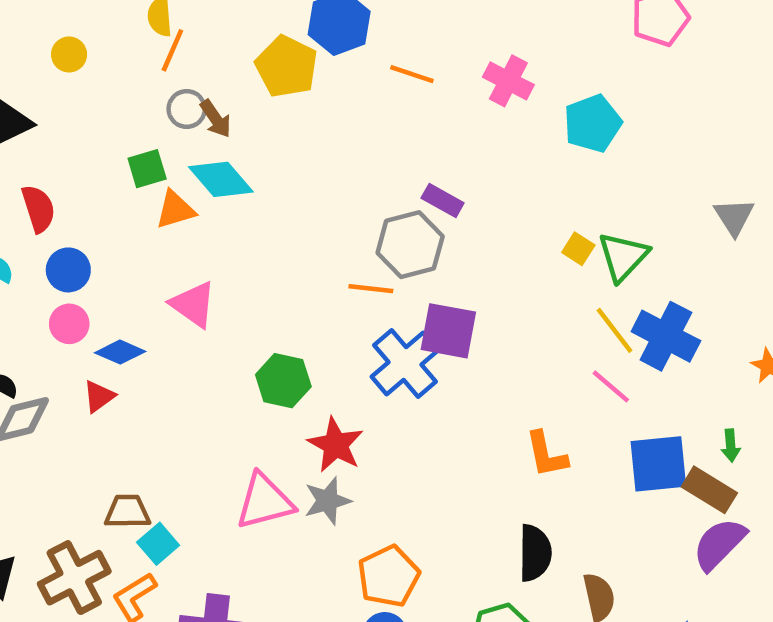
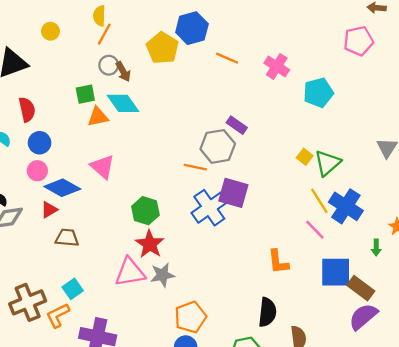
blue diamond: (120, 352) -> (62, 188), size x1.4
red star: (336, 445) -> (150, 244), moved
green arrow: (731, 445) -> (376, 248), moved
brown trapezoid: (127, 512) -> (67, 238), moved

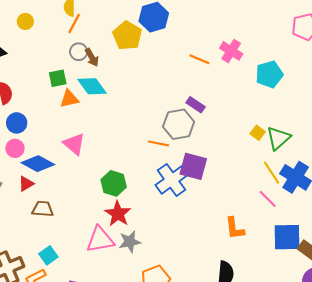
orange line: (227, 58) -> (199, 59), moved

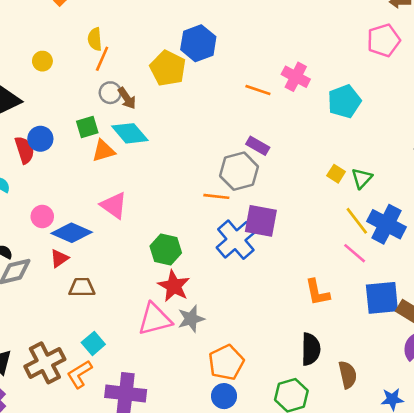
blue circle: (17, 123) -> (40, 139), moved
green triangle: (278, 138) -> (362, 178), size x0.7

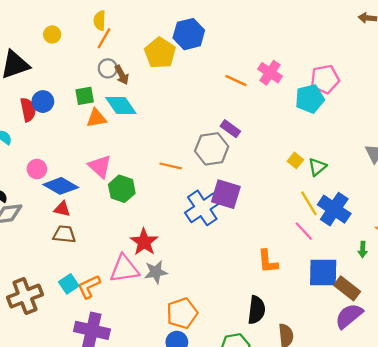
pink pentagon: (384, 40) -> (325, 79), moved
orange line: (216, 196) -> (171, 166), moved
green hexagon: (166, 250) -> (122, 189), moved
red triangle: (59, 258) -> (62, 209), moved, turned 42
orange L-shape: (80, 374) -> (89, 287), moved

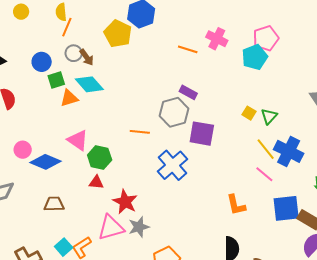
yellow circle: (52, 34) -> (21, 12), moved
blue circle: (43, 102) -> (42, 62), moved
purple square: (226, 194) -> (202, 134), moved
red triangle: (62, 209) -> (96, 182), moved

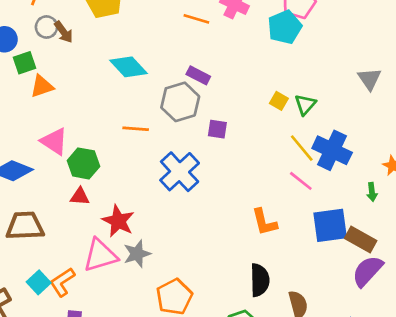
cyan diamond: (89, 84) -> (128, 67), moved
purple square: (202, 134) -> (217, 129), size x0.6
brown trapezoid: (54, 204) -> (25, 226), size x1.4

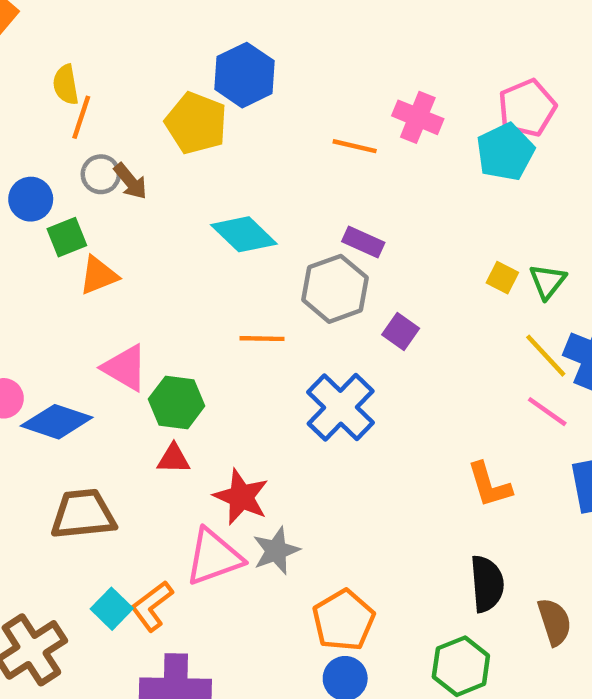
purple square: (217, 129) -> (401, 332), turned 30

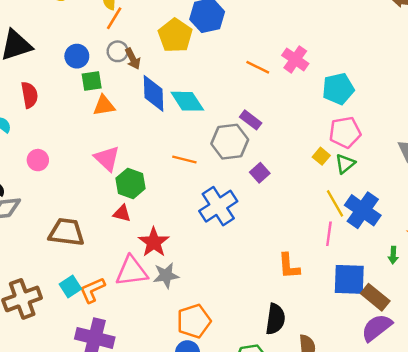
pink pentagon: (527, 108) -> (345, 132), moved
pink line: (547, 412) -> (329, 234), turned 50
blue diamond: (57, 422) -> (154, 93), moved, turned 57

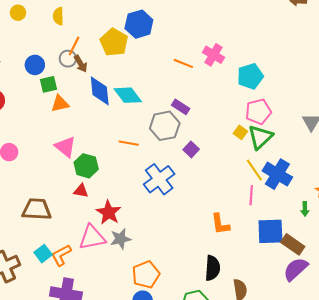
orange line: (114, 18) -> (74, 46), moved
green triangle: (345, 164) -> (260, 137), size x1.5

